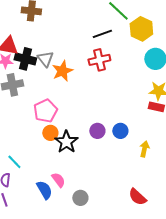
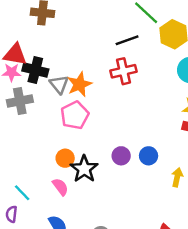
gray triangle: (45, 59) -> (59, 84), moved
pink pentagon: (45, 111) -> (75, 115), moved
pink semicircle: (58, 180) -> (60, 187), moved

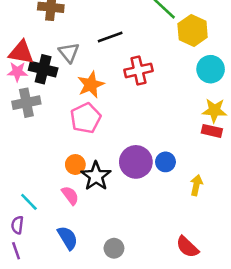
black line: (127, 40) -> (110, 37), moved
gray triangle: (59, 84) -> (69, 52), moved
purple circle: (121, 156) -> (136, 162), size x1.6

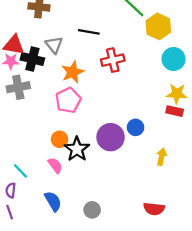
black line: (110, 37) -> (89, 32), turned 30
blue circle: (165, 162) -> (136, 127), moved
red semicircle: (187, 247) -> (154, 209), turned -36

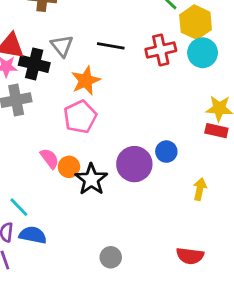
black line: (89, 32) -> (111, 46), moved
cyan circle: (174, 59) -> (203, 53), moved
red cross: (113, 60) -> (161, 50), moved
pink semicircle: (55, 165) -> (49, 158), moved
blue semicircle: (53, 201) -> (33, 235), moved, turned -48

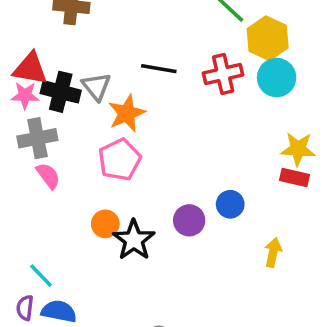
gray triangle: (62, 46) -> (96, 86), moved
pink semicircle: (49, 158) -> (48, 176), moved
purple circle: (134, 164) -> (189, 220), size x0.7

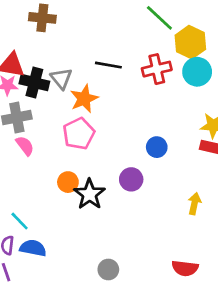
blue circle: (230, 204) -> (157, 147), moved

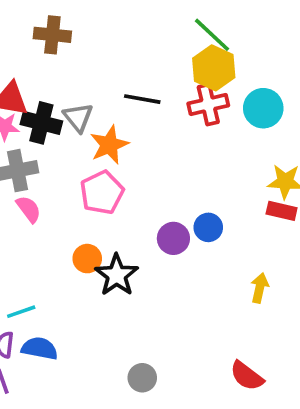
yellow hexagon: (190, 42) -> (214, 68), moved
blue circle: (157, 147) -> (208, 227), moved
purple circle: (131, 179) -> (173, 238), moved
cyan line: (20, 221) -> (21, 312), turned -65
red semicircle: (185, 268) -> (247, 376), turned 30

